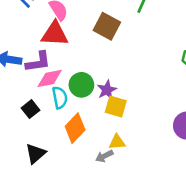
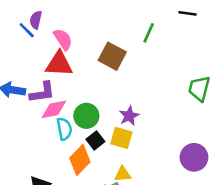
purple star: (107, 90) -> (129, 116), moved
black square: (31, 109) -> (95, 140), moved

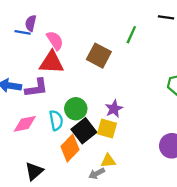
blue line: (27, 30) -> (23, 32), turned -35
pink diamond: (54, 109) -> (25, 124), moved
black square: (95, 140) -> (84, 131), size x1.5

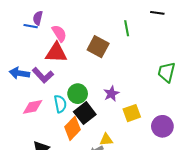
green line: (131, 35) -> (127, 28), turned -35
purple L-shape: (36, 88) -> (43, 75), turned 55
yellow square: (107, 128) -> (132, 113), moved, turned -36

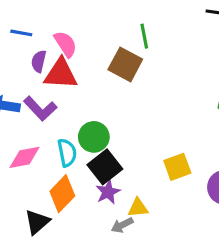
purple semicircle: (38, 18) -> (39, 61), moved
green line: (127, 28) -> (144, 36), moved
purple star: (111, 94) -> (108, 192), moved
orange diamond: (73, 128) -> (62, 194), moved

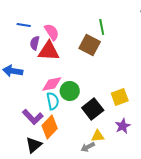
purple L-shape: (40, 109) -> (33, 117), moved
pink diamond: (25, 157) -> (52, 84), moved
black square: (105, 167) -> (93, 109), moved
yellow square: (177, 167) -> (120, 97), moved
purple star: (108, 192) -> (123, 126), moved

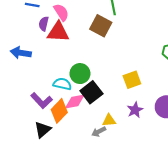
pink diamond: (52, 84) -> (75, 102), moved
cyan semicircle: (53, 101) -> (62, 84), turned -66
black square: (93, 109) -> (91, 92), moved

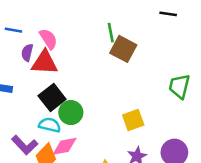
brown square: (101, 26) -> (123, 49), moved
black square: (91, 92) -> (52, 98), moved

